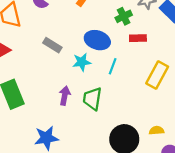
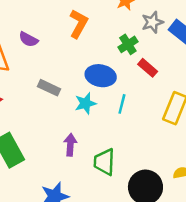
red rectangle: (138, 38) -> (148, 68), turned 49
green trapezoid: (92, 99) -> (104, 162), moved

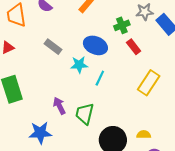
cyan line: (122, 104) -> (100, 78), moved
purple arrow: (70, 145) -> (59, 106), moved, turned -42

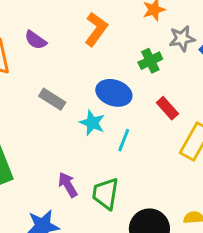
red rectangle: (134, 47) -> (167, 108), moved
cyan star: (79, 65) -> (92, 123), turned 30

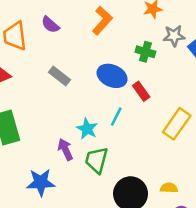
green cross: (150, 61) -> (145, 52), turned 36
red rectangle: (167, 108) -> (141, 91), moved
cyan star: (92, 123) -> (87, 129), moved

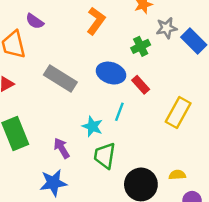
purple semicircle: (50, 25) -> (35, 21), moved
green cross: (145, 52) -> (141, 46), turned -36
gray rectangle: (59, 76) -> (60, 79), size x1.5
purple arrow: (65, 149) -> (62, 148), moved

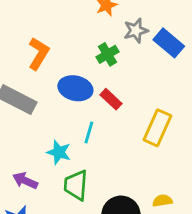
orange L-shape: (96, 21) -> (39, 54), moved
purple arrow: (62, 148) -> (25, 181), turned -30

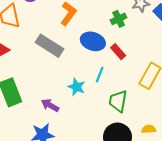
green trapezoid: (76, 185) -> (118, 101), moved

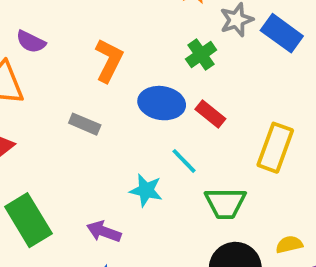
gray rectangle: (50, 46) -> (85, 124), size x0.6
cyan line: (100, 75) -> (184, 161), turned -56
green trapezoid: (118, 101) -> (225, 203), turned -90

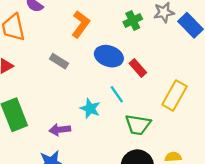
green cross: (201, 55) -> (133, 21), moved
purple arrow: (104, 232) -> (60, 130), turned -36

